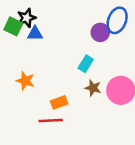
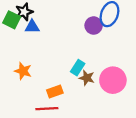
cyan rectangle: (86, 64) -> (78, 68), moved

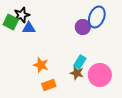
cyan rectangle: (78, 68) -> (80, 62), moved
orange star: (23, 71) -> (41, 65), moved

